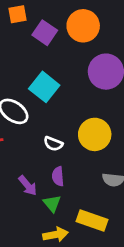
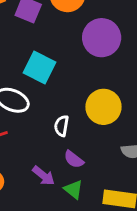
white semicircle: (53, 144) -> (62, 126), turned 90
purple semicircle: (58, 176) -> (74, 159), turned -36

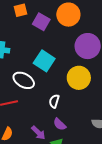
yellow circle: (103, 107) -> (79, 78), moved

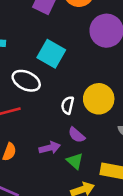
yellow circle: (79, 78) -> (99, 99), moved
purple arrow: (38, 133) -> (50, 148), turned -56

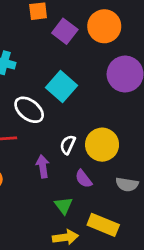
purple semicircle: (77, 135) -> (84, 179), moved
purple arrow: (50, 148) -> (43, 166), moved, turned -96

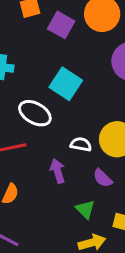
white semicircle: (68, 145) -> (81, 144), turned 84

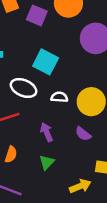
white semicircle: (81, 144) -> (59, 97), moved
green triangle: (85, 209) -> (47, 162), moved, turned 35

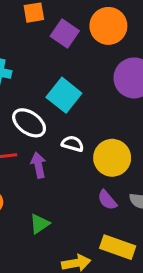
purple arrow: (47, 132) -> (38, 165), moved
purple semicircle: (83, 134) -> (107, 200), moved

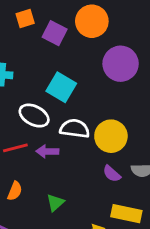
white semicircle: (73, 144) -> (75, 129), size x1.5
purple arrow: (38, 165) -> (47, 151), turned -70

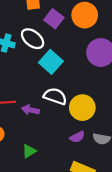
white ellipse: (34, 116) -> (33, 39), moved
purple semicircle: (112, 174) -> (77, 137), turned -80

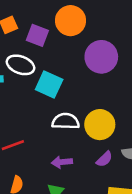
purple arrow: (30, 110) -> (62, 162), moved

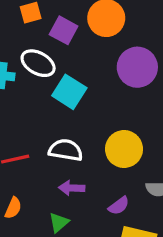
white semicircle: (66, 121) -> (66, 150), moved
purple semicircle: (104, 159) -> (119, 206), moved

